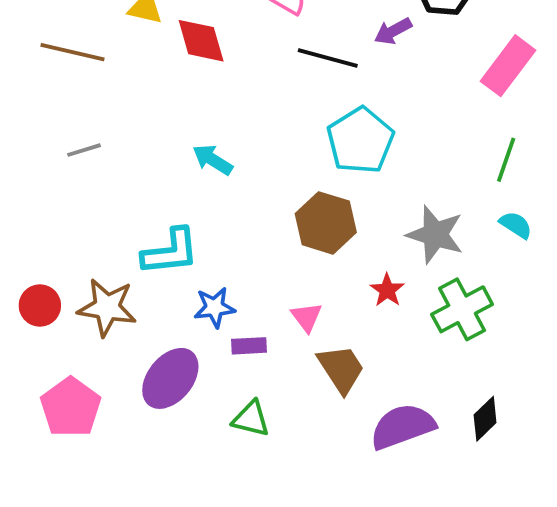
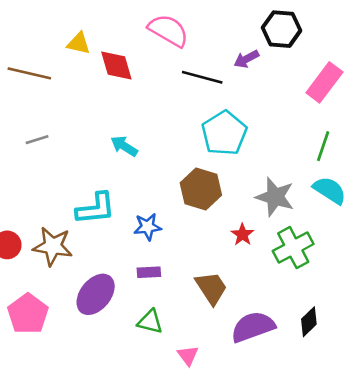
cyan semicircle: (516, 225) -> (330, 190), size x1.5
blue star: (215, 307) -> (148, 227), moved
pink triangle: (307, 317) -> (188, 355), moved

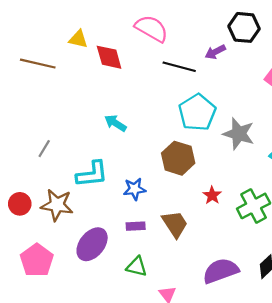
gray line: (37, 140) -> (44, 149), moved, turned -42
gray star: (275, 197) -> (239, 134), moved
brown trapezoid: (211, 288) -> (175, 224), moved

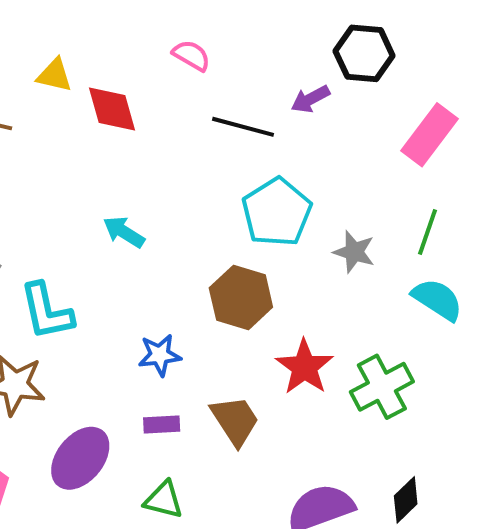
pink semicircle: (152, 29) -> (191, 55), size x0.6
gray star: (239, 134) -> (354, 252), size x0.7
cyan L-shape: (92, 174) -> (47, 311), moved, turned 84
red star: (212, 195) -> (304, 367), size x1.6

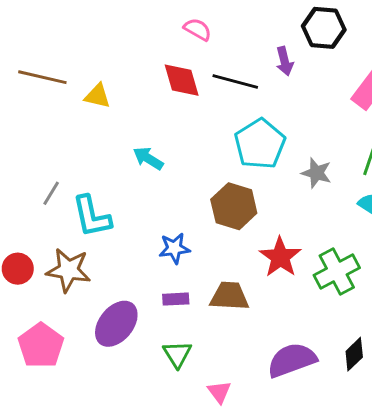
yellow triangle: (54, 75) -> (97, 96), moved
purple arrow: (310, 99) -> (285, 61), turned -76
red diamond: (112, 109) -> (182, 80), moved
brown trapezoid: (235, 421) -> (229, 296), turned -54
green triangle: (164, 500) -> (177, 354), turned 44

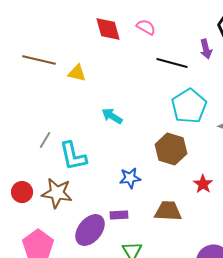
red diamond: (182, 80) -> (108, 29), moved
red star: (280, 257) -> (203, 184), size x0.7
purple rectangle: (176, 299) -> (119, 215), moved

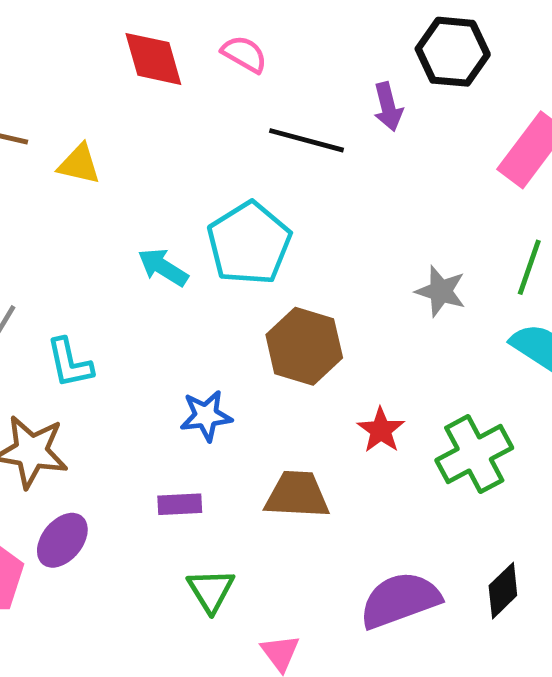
cyan pentagon: (189, 106) -> (249, 243), moved
cyan L-shape: (73, 156) -> (70, 363), size x0.7
purple ellipse: (90, 230) -> (62, 540), moved, size x0.7

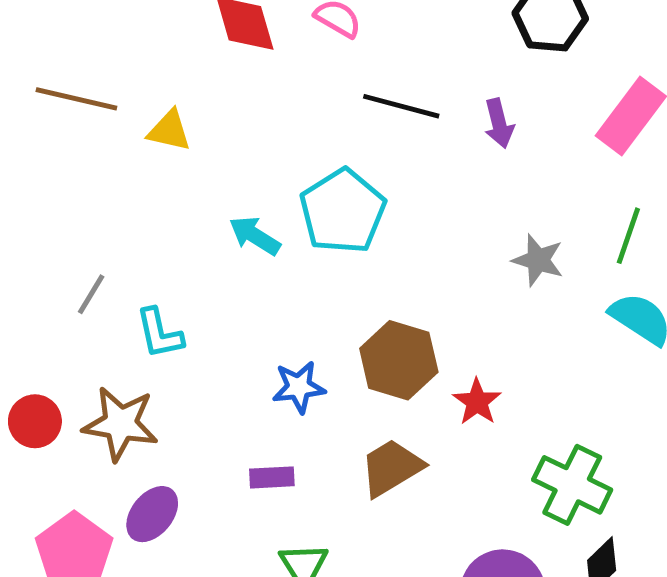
purple arrow: (388, 107) -> (499, 123), moved
brown hexagon: (304, 346) -> (399, 360), moved
green cross: (474, 454) -> (572, 485), moved, turned -36
brown trapezoid: (297, 495) -> (392, 468), turned -34

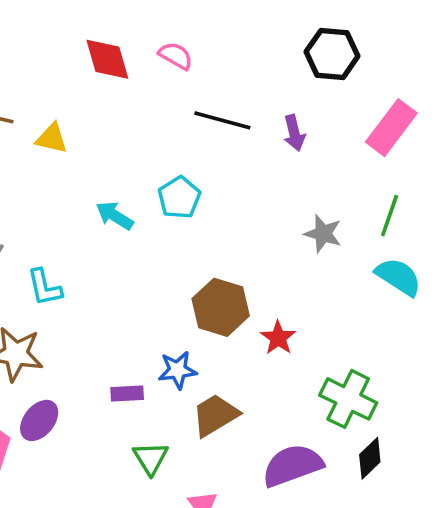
cyan pentagon: (343, 211) -> (179, 198), size x0.7
blue star: (299, 387) -> (177, 370), moved
brown trapezoid: (392, 468) -> (215, 415), moved

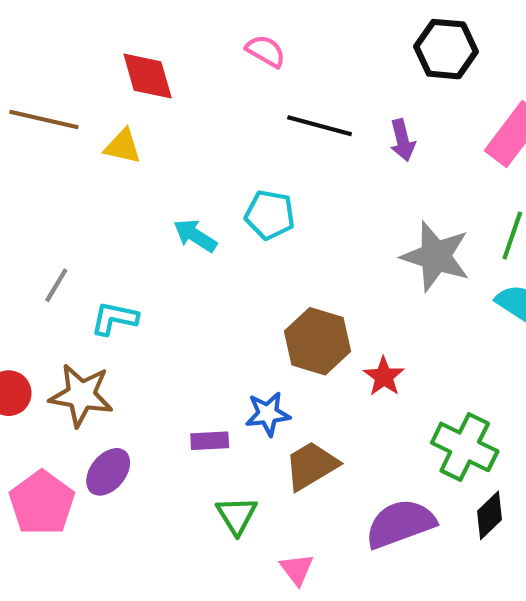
red diamond: (107, 59) -> (148, 76), moved
cyan pentagon: (179, 198) -> (270, 215), turned -30
gray star: (323, 234) -> (436, 256), size x1.6
cyan L-shape: (45, 288) -> (114, 318), turned 114

